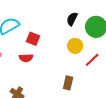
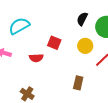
red square: (33, 39) -> (54, 43), moved

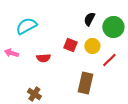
red square: (54, 43) -> (70, 45), moved
brown rectangle: (78, 83) -> (85, 83), size x1.5

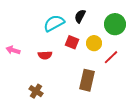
black semicircle: (89, 19) -> (80, 16), moved
cyan semicircle: (26, 26) -> (54, 23), moved

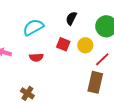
cyan semicircle: (54, 23) -> (33, 27), moved
brown rectangle: (87, 80) -> (95, 82), moved

